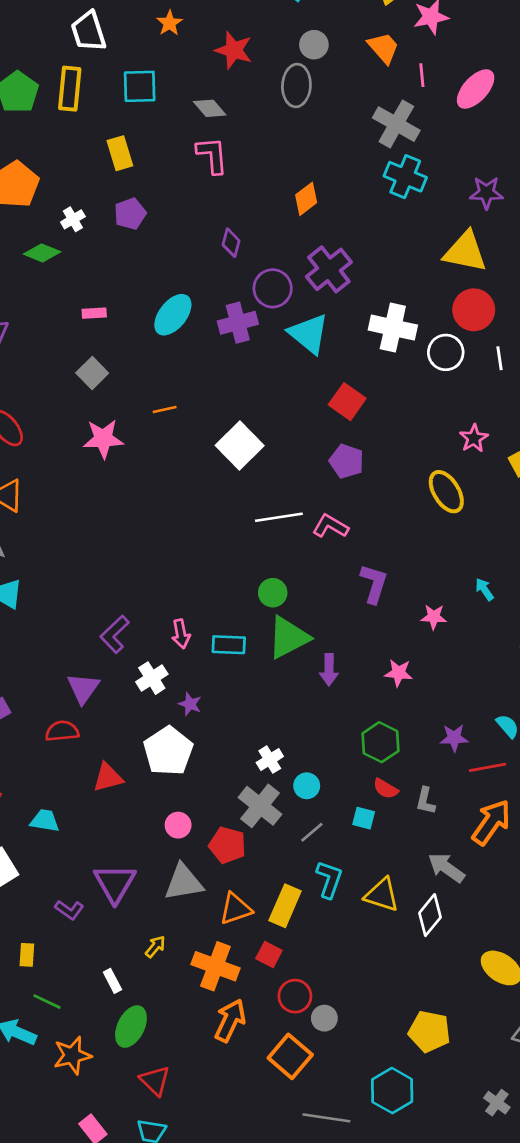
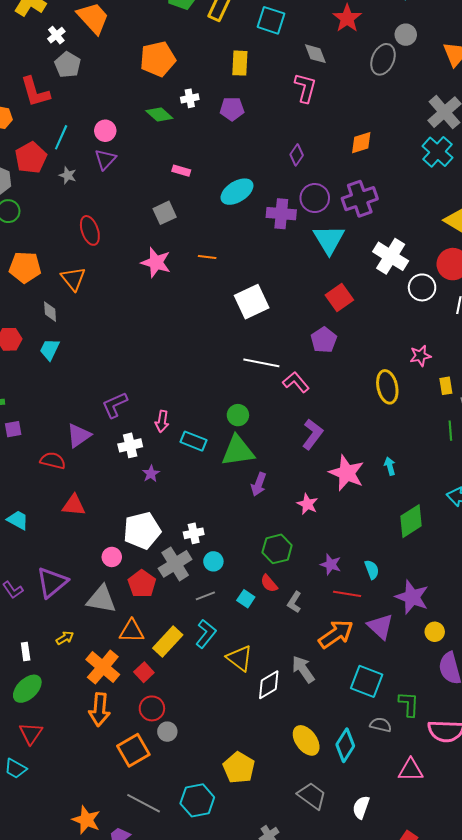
pink star: (434, 617) -> (347, 473), size x1.8
white pentagon: (168, 751) -> (142, 530), moved
gray arrow: (446, 868) -> (303, 669), moved
orange arrow: (230, 1021) -> (99, 709), turned 140

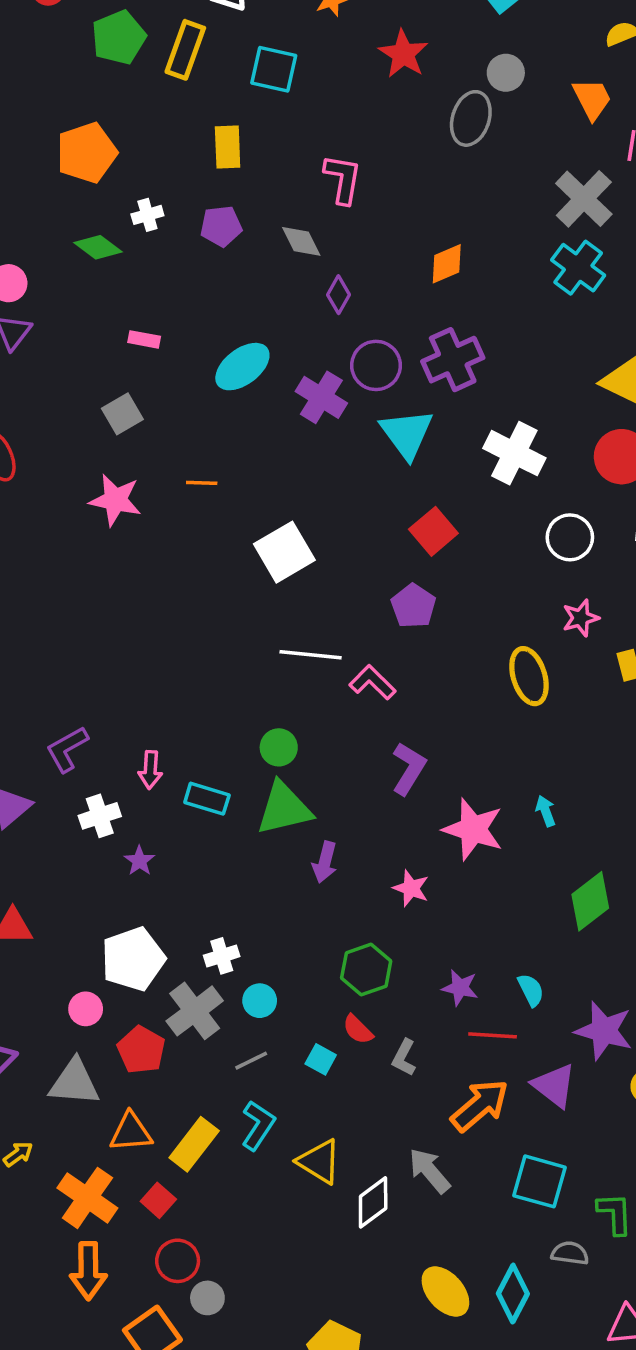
gray diamond: (315, 54) -> (301, 241), moved
purple cross: (281, 214) -> (321, 397), turned 32
white circle: (422, 287) -> (570, 537), moved

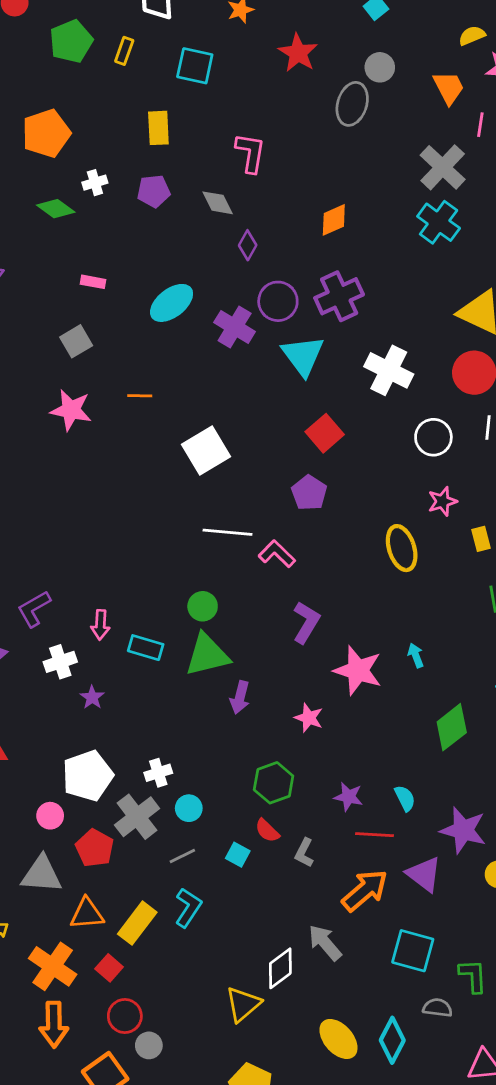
yellow rectangle: (185, 50) -> (124, 51), size x0.6
yellow triangle: (319, 1162) -> (243, 1004), moved, turned 48

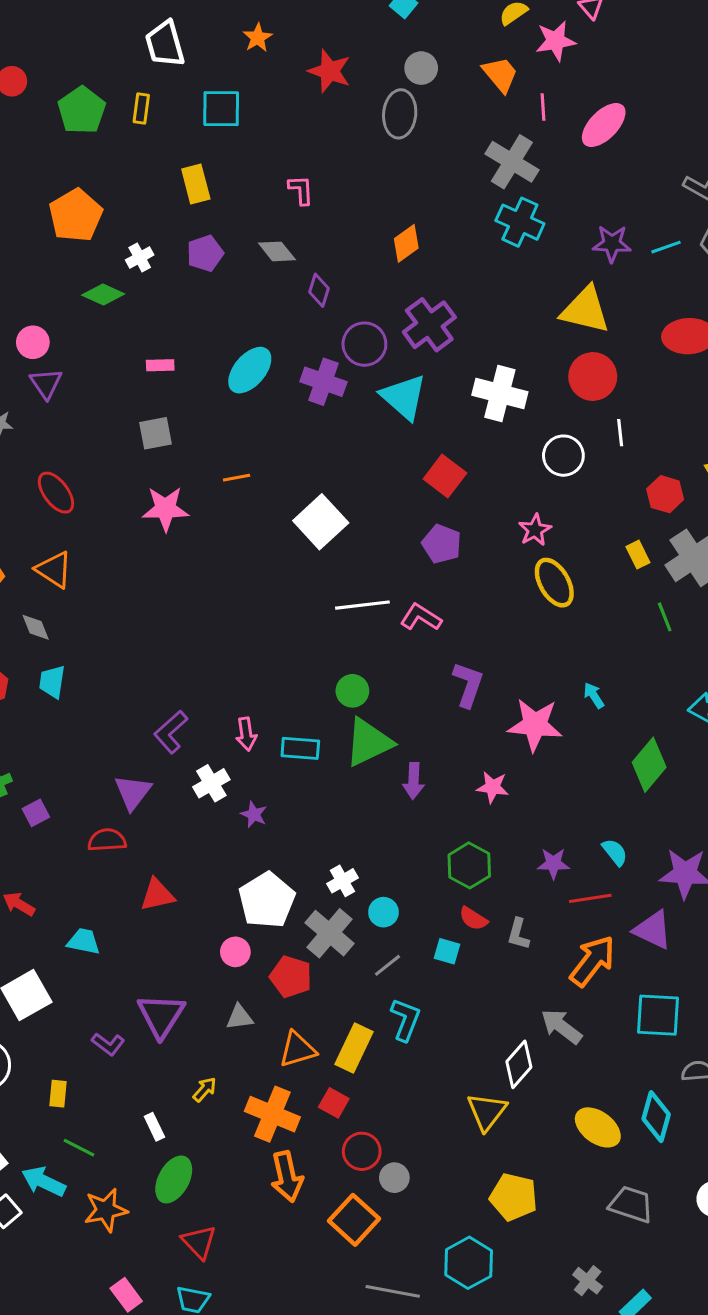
pink L-shape: (250, 153) -> (301, 190), size x0.7
gray square: (76, 341) -> (155, 433), turned 32
pink star: (442, 501) -> (535, 530), moved
gray triangle: (42, 874) -> (240, 1017), size x0.6

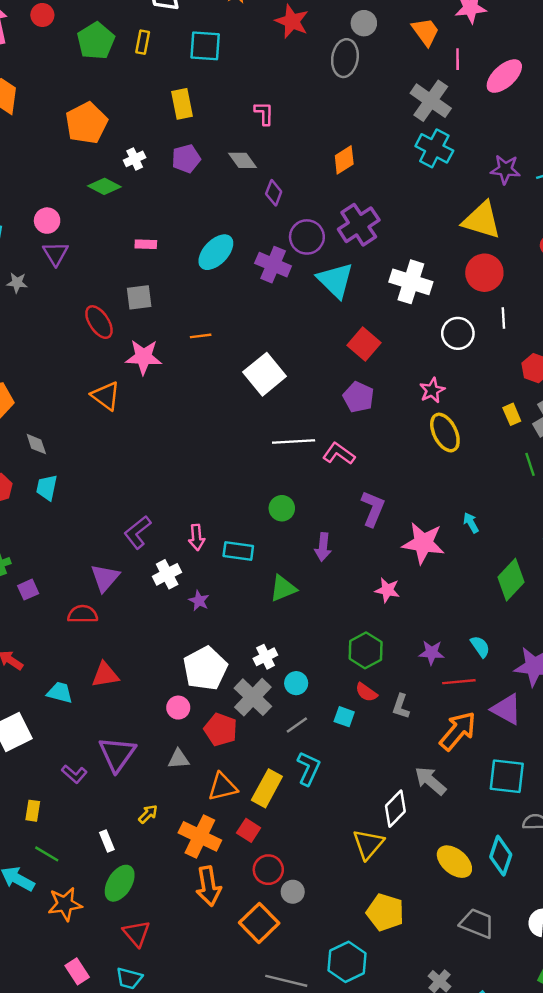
red ellipse: (56, 493) -> (99, 322), moved
orange triangle: (54, 570) -> (106, 396), moved
green triangle: (368, 742) -> (283, 588), moved, size x0.7
purple arrow: (414, 781) -> (323, 547), moved
red triangle: (157, 895) -> (105, 675), moved

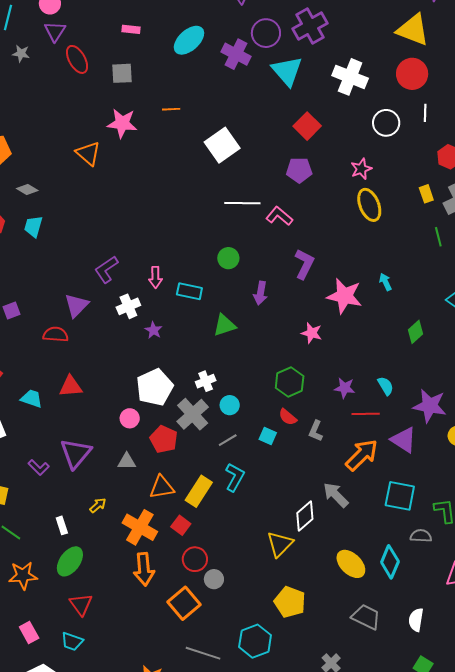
red ellipse: (99, 322) -> (77, 59), moved
purple pentagon: (358, 397) -> (299, 170), turned -30
gray diamond: (36, 444) -> (27, 189), turned -45
green diamond: (511, 580) -> (416, 332), size x0.7

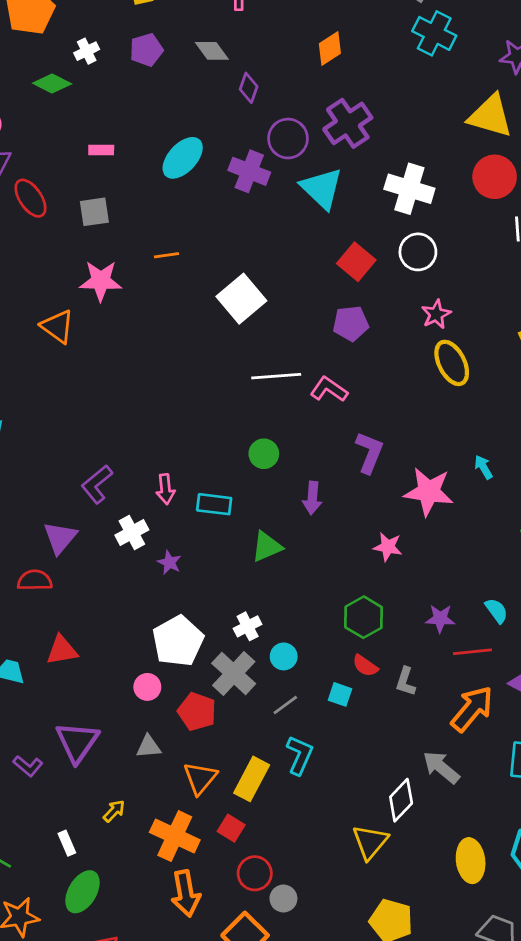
white circle: (386, 123) -> (418, 252), moved
orange triangle: (162, 487) -> (200, 778), turned -36
yellow ellipse: (351, 564) -> (471, 861), turned 44

